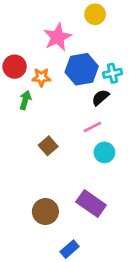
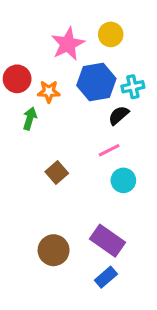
yellow circle: (95, 14) -> (111, 34), moved
blue rectangle: (70, 249) -> (106, 277), moved

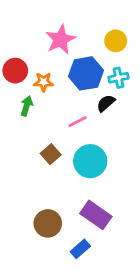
yellow circle: (111, 34) -> (116, 41), moved
pink line: (109, 150) -> (77, 122), moved
cyan circle: (123, 180) -> (90, 161), moved, size x1.5
blue rectangle: (106, 277) -> (80, 249), moved

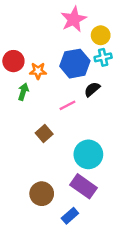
pink star: (60, 39) -> (74, 19), moved
cyan cross: (118, 78) -> (103, 57), moved
cyan circle: (90, 161) -> (88, 154), moved

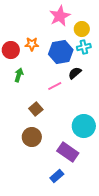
orange star: (38, 71) -> (32, 44), moved
cyan circle: (88, 154) -> (84, 126), moved
brown circle: (42, 194) -> (32, 137), moved

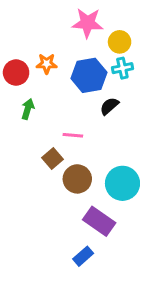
pink star: (60, 16) -> (87, 23), turned 30
pink line: (55, 86) -> (73, 135), moved, turned 32
brown circle: (32, 137) -> (77, 179), moved

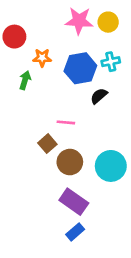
yellow circle: (120, 42) -> (108, 22), moved
red circle: (16, 73) -> (14, 37), moved
green arrow: (28, 109) -> (25, 80), moved
purple rectangle: (99, 221) -> (74, 202), moved

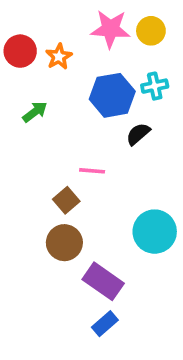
orange star: (42, 58) -> (59, 57), moved, turned -30
green arrow: (25, 80) -> (35, 112), turned 36
brown circle: (70, 162) -> (64, 243), moved

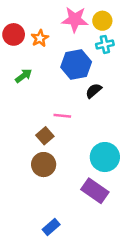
cyan cross: (155, 86) -> (105, 44), moved
purple rectangle: (103, 281) -> (95, 191), moved
blue rectangle: (105, 324) -> (51, 227), moved

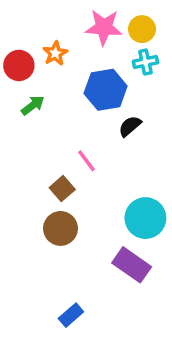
red circle: (14, 34) -> (19, 65), moved
pink line: (62, 116) -> (86, 161), turned 48

